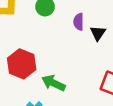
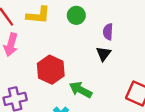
black triangle: (98, 33) -> (104, 54), moved

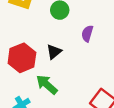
black triangle: (104, 54) -> (54, 52), moved

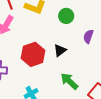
green arrow: (47, 85) -> (69, 81), moved

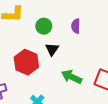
green circle: (66, 16) -> (44, 26), moved

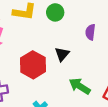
green circle: (44, 26) -> (55, 12), moved

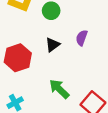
black triangle: (62, 54) -> (53, 45), moved

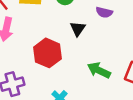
purple semicircle: (82, 38) -> (104, 12), turned -77

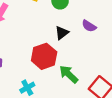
red hexagon: (47, 53) -> (44, 56), moved

